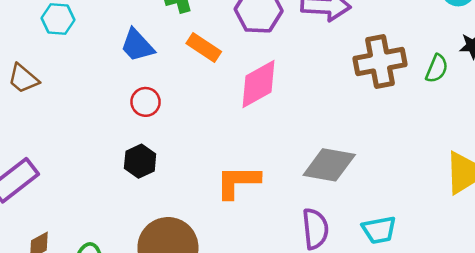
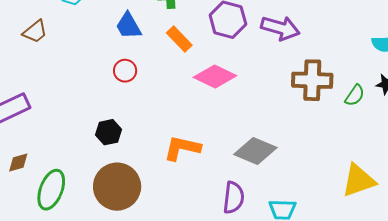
brown trapezoid: (23, 79) -> (35, 32), turned -92
pink diamond: (258, 84) -> (215, 77), turned 42
black hexagon: (140, 161) -> (109, 132), moved

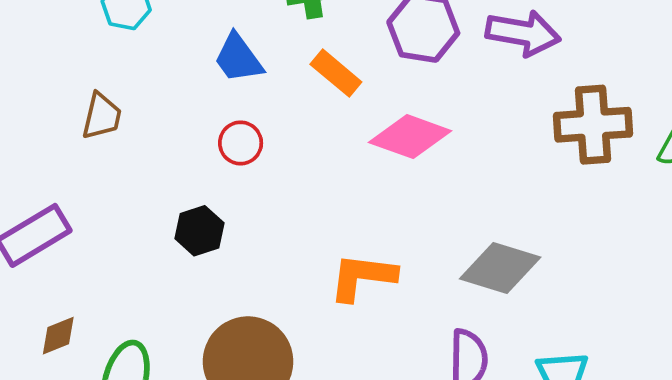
brown trapezoid: (35, 32) -> (102, 116), moved, turned -32
black hexagon: (109, 132) -> (199, 231), moved

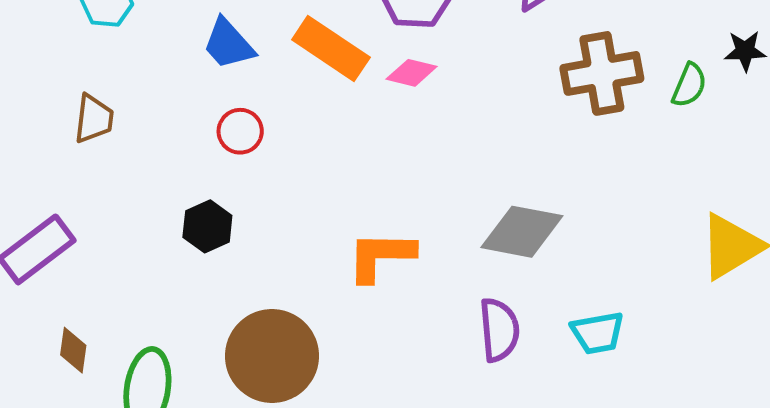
orange rectangle: (336, 73) -> (331, 49), size x1.4
pink diamond: (410, 137) -> (412, 73), moved, size x0.6
brown diamond: (58, 336) -> (73, 350), turned -54

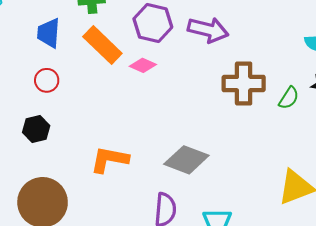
blue trapezoid: (228, 44) -> (49, 33), turned 36
black hexagon: (207, 226) -> (36, 129), moved

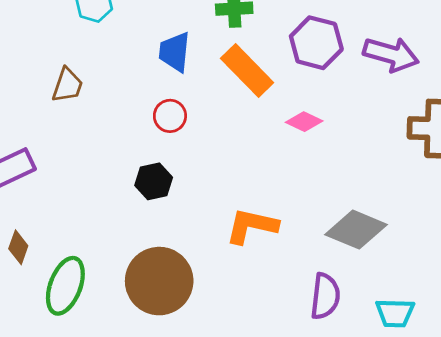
pink diamond: (143, 65) -> (304, 122), moved

